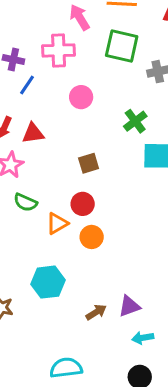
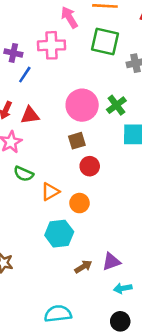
pink circle: (81, 97) -> (82, 105), moved, size x1.6
red circle: (83, 204) -> (90, 166), moved
cyan hexagon: (48, 282) -> (59, 234), moved

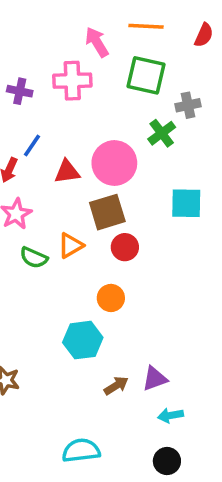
blue line: (25, 75) -> (32, 145), moved
green cross: (116, 105) -> (162, 133), moved
red triangle: (30, 115) -> (67, 172), moved
brown square: (77, 141) -> (107, 212), size x1.5
orange triangle: (50, 192) -> (71, 245), moved

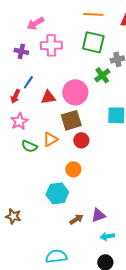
pink arrow: (97, 42) -> (35, 23), moved, turned -90

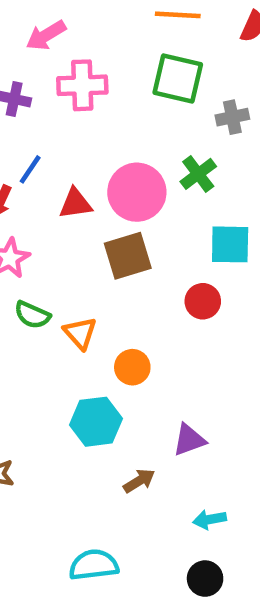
green cross: (102, 75) -> (198, 174), moved
orange triangle: (50, 139) -> (80, 333), moved, turned -42
red circle: (81, 140) -> (203, 301), moved
purple triangle: (98, 215) -> (189, 440), moved

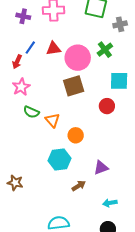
red triangle: (75, 204) -> (53, 49), moved

